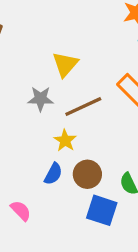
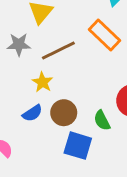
blue semicircle: (53, 174) -> (32, 113), turned 30

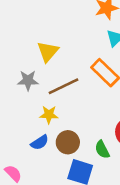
yellow star: (42, 82) -> (49, 115), turned -30

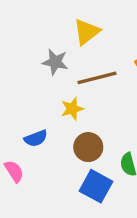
yellow star: (49, 115) -> (72, 109), turned -30
blue semicircle: (40, 142) -> (36, 138), moved

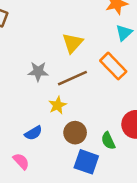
yellow triangle: (87, 32) -> (73, 43), moved

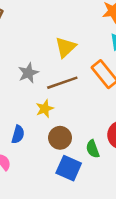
gray star: (38, 71) -> (28, 73), turned -30
blue semicircle: (33, 133) -> (18, 134), turned -48

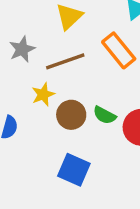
brown circle: (60, 138) -> (71, 115), moved
green semicircle: (93, 149) -> (105, 115), moved, turned -42

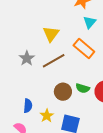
yellow star: (43, 94) -> (47, 116), moved

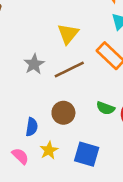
brown circle: (63, 92) -> (63, 113), moved
yellow star: (47, 116) -> (49, 150), moved

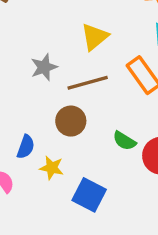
brown circle: (63, 113) -> (71, 121), moved
yellow star: (49, 150) -> (52, 168), moved, turned 30

